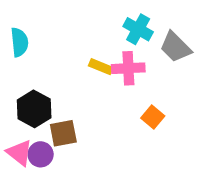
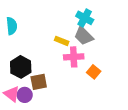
gray trapezoid: (175, 47) -> (84, 36), moved
pink cross: (128, 68) -> (74, 57), moved

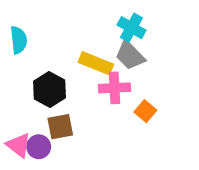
yellow rectangle: (62, 41) -> (96, 63), size x1.5
black hexagon: (21, 67) -> (49, 89), moved

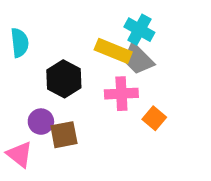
yellow rectangle: (96, 63) -> (113, 51), moved
black hexagon: (49, 89) -> (64, 79), moved
purple circle: (39, 147) -> (41, 122), moved

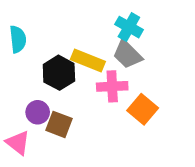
yellow rectangle: (113, 51) -> (88, 61), moved
orange square: (154, 118) -> (143, 109), size x1.4
brown square: (64, 135) -> (59, 124), turned 32

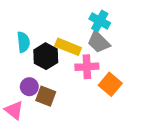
cyan semicircle: (18, 39) -> (23, 42), moved

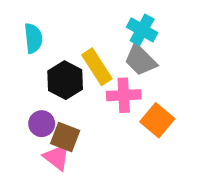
cyan semicircle: (23, 42) -> (33, 38), moved
yellow rectangle: (68, 47) -> (97, 67), turned 35
pink triangle: (14, 110) -> (57, 157), moved

